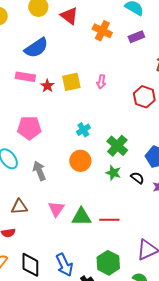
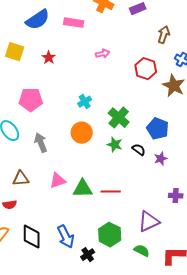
pink rectangle: (25, 77) -> (74, 23), moved
yellow square: (71, 82) -> (15, 52), moved, turned 30
pink arrow: (101, 82) -> (103, 54), turned -112
pink triangle: (56, 209) -> (58, 181), turned 36

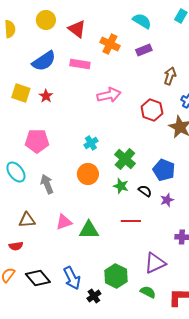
pink arrow: (103, 54) -> (109, 95), size x1.6
red star: (49, 58) -> (46, 96), moved
red line: (111, 192) -> (131, 221), moved
black diamond: (32, 237) -> (38, 278), turned -40

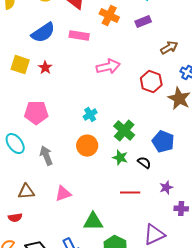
brown arrow: (170, 76) -> (169, 48), turned 42
purple star: (167, 200) -> (166, 188), moved
green triangle: (89, 230) -> (93, 222), moved

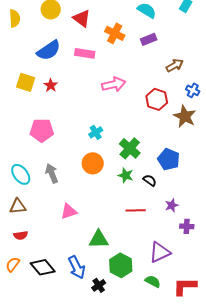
cyan ellipse: (15, 144) -> (21, 174), moved
brown triangle: (26, 192) -> (18, 206), moved

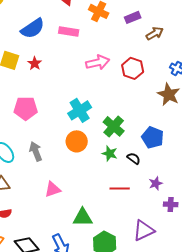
brown arrow: (175, 65) -> (155, 33), moved
red hexagon: (157, 99) -> (133, 68), moved
cyan cross: (96, 132) -> (80, 110), size x1.6

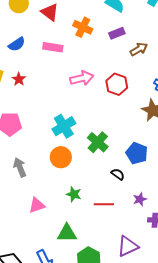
blue semicircle: (33, 28) -> (17, 44), size x0.7
green star: (110, 153) -> (74, 194), moved

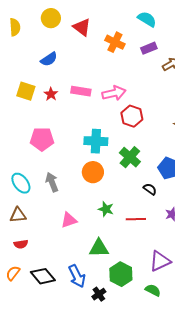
pink rectangle: (53, 47) -> (81, 91), moved
red hexagon: (117, 84) -> (132, 116), moved
cyan cross: (64, 126) -> (96, 141), turned 35

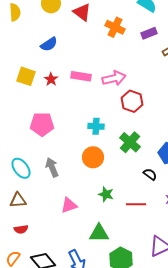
cyan cross: (96, 141) -> (96, 126), size x0.7

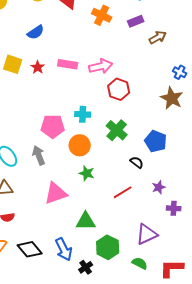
pink pentagon: (42, 124) -> (53, 126), moved
green star: (106, 194) -> (87, 173), moved
red line: (136, 204) -> (123, 192), turned -30
pink triangle: (69, 205) -> (56, 193), size x1.4

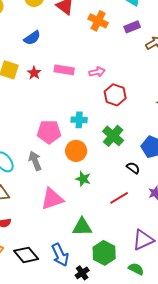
pink arrow: (101, 66) -> (97, 72), size x0.7

